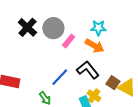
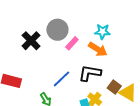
black cross: (27, 27) -> (31, 41), moved
black L-shape: (88, 70) -> (90, 73), turned -45

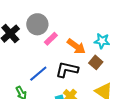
cyan star: (102, 32) -> (102, 41), moved
brown square: (114, 87) -> (96, 62), moved

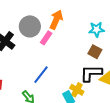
orange arrow: (76, 46) -> (56, 20), moved, turned -90
black L-shape: (67, 70) -> (91, 73), moved

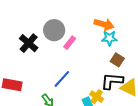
orange arrow: (56, 20) -> (104, 24), moved, turned 78
cyan star: (97, 29) -> (109, 38), moved

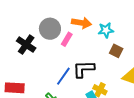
orange arrow: (104, 24) -> (81, 23), moved
black L-shape: (112, 81) -> (84, 69), moved

